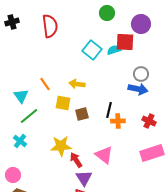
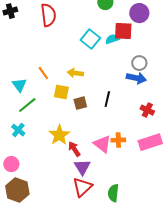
orange cross: (118, 121) -> (118, 140), moved
yellow star: (61, 146) -> (59, 135), turned -30

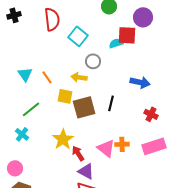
cyan square: (90, 39) -> (78, 36), moved
gray circle: (139, 63) -> (93, 61), moved
cyan triangle: (19, 85) -> (25, 74), moved
brown square: (80, 103) -> (84, 107), size x1.6
purple triangle: (82, 167) -> (86, 171), turned -30

